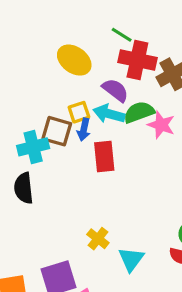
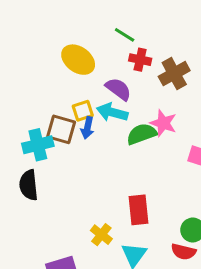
red cross: (137, 60) -> (140, 60), size x0.6
green semicircle: (139, 112) -> (142, 134), moved
red rectangle: (104, 156) -> (139, 210), moved

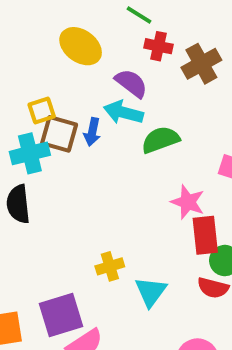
yellow square: (83, 111) -> (42, 110), moved
pink star: (163, 123) -> (188, 202), moved
red rectangle: (139, 210) -> (205, 235), moved
yellow cross: (101, 235) -> (110, 266), turned 35

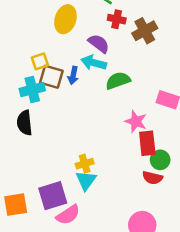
yellow ellipse: (81, 46) -> (65, 19), turned 72
cyan triangle: (151, 292) -> (86, 180), moved

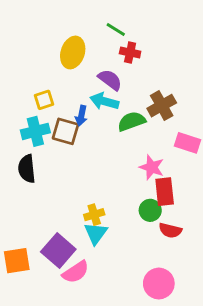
brown cross: (145, 31) -> (162, 106), moved
brown square: (51, 77) -> (66, 131), moved
green circle: (160, 160) -> (150, 210), moved
purple square: (53, 196) -> (58, 251), turned -32

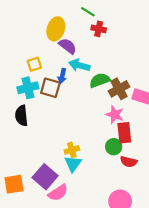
purple semicircle: (110, 80) -> (68, 46), moved
brown cross: (162, 106) -> (119, 89), moved

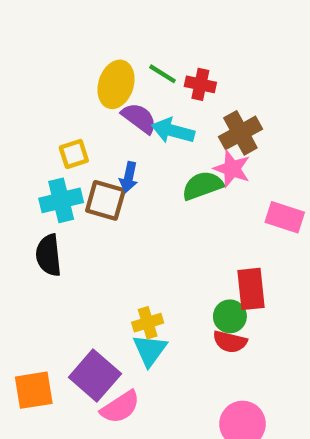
green line: (88, 12) -> (162, 74), moved
cyan arrow: (79, 65) -> (173, 131), moved
brown cross: (119, 89) -> (240, 133), moved
pink star: (115, 115) -> (232, 169), moved
red semicircle: (129, 162) -> (230, 342), moved

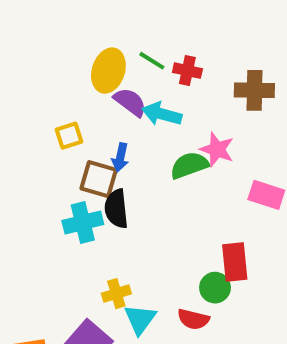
brown cross: (240, 133) -> (254, 90), moved, turned 30
cyan cross: (61, 200) -> (83, 222), moved
black semicircle: (49, 255) -> (116, 209), moved
yellow cross: (148, 323) -> (116, 294), moved
red semicircle: (230, 342) -> (193, 319), moved

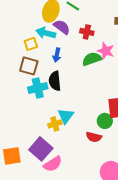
red cross: (187, 71) -> (87, 32), moved
cyan arrow: (162, 114) -> (46, 33), moved
brown square: (99, 179) -> (29, 66), moved
cyan triangle: (140, 319) -> (66, 116), moved

